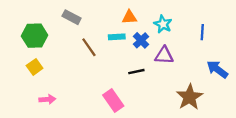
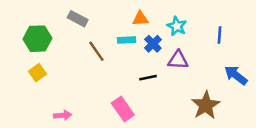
pink arrow: (47, 99) -> (63, 115), moved

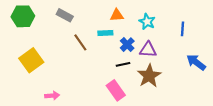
green hexagon: (37, 39) -> (23, 16), moved
blue cross: (153, 44) -> (127, 45), moved
yellow square: (37, 73) -> (31, 60), size x1.6
brown star: (206, 105) -> (149, 76), moved
pink rectangle: (123, 109) -> (116, 90), moved

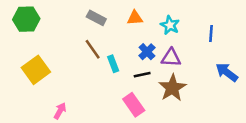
gray rectangle: (65, 15) -> (96, 18), moved
cyan rectangle: (105, 33) -> (113, 64), moved, turned 72
pink arrow: (52, 96) -> (60, 111), turned -56

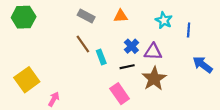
cyan star: (170, 25) -> (164, 20), moved
yellow square: (36, 70) -> (27, 80), moved

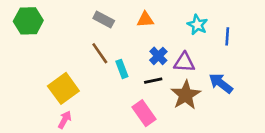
blue arrow: (203, 65) -> (221, 83), moved
yellow square: (27, 80) -> (63, 88), moved

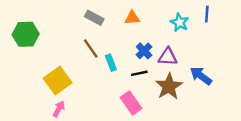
green hexagon: (28, 21) -> (26, 34), moved
blue line: (227, 36) -> (207, 14), moved

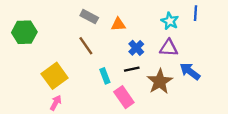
orange triangle: (132, 18) -> (118, 24), moved
purple triangle: (168, 57) -> (169, 48), moved
cyan rectangle: (111, 63) -> (105, 76), moved

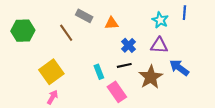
brown line: (86, 46) -> (66, 33), moved

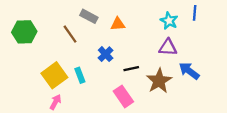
blue cross: (128, 45) -> (106, 54), moved
cyan rectangle: (99, 72) -> (80, 75), moved

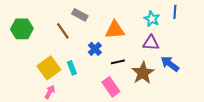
orange triangle: (118, 24) -> (115, 30), moved, size x1.5

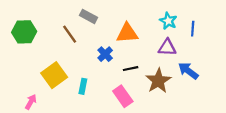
blue line: (175, 12) -> (193, 29), moved
cyan rectangle: (72, 68) -> (83, 86), moved, turned 32
pink arrow: (50, 92) -> (31, 102), moved

